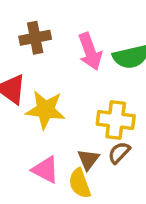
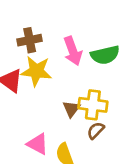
yellow star: (45, 110) -> (36, 71), moved
brown triangle: (88, 159) -> (71, 109), moved

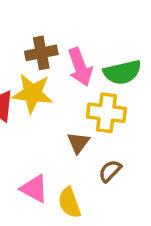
brown cross: (30, 40) -> (41, 53), moved
yellow cross: (93, 105) -> (106, 113), moved

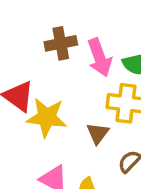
yellow star: (32, 93) -> (47, 117), moved

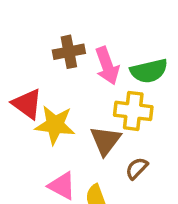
brown triangle: (98, 133) -> (105, 141), size x1.4

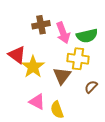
yellow star: (55, 125) -> (33, 67), turned 30
brown semicircle: (137, 168) -> (91, 87), moved

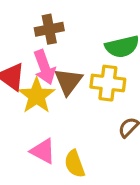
pink arrow: (63, 33) -> (44, 67), moved
brown triangle: (62, 76) -> (68, 81), moved

